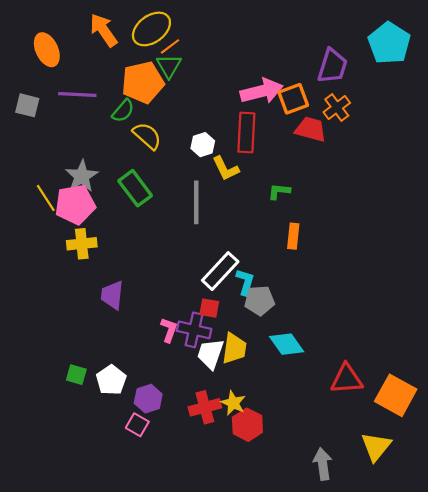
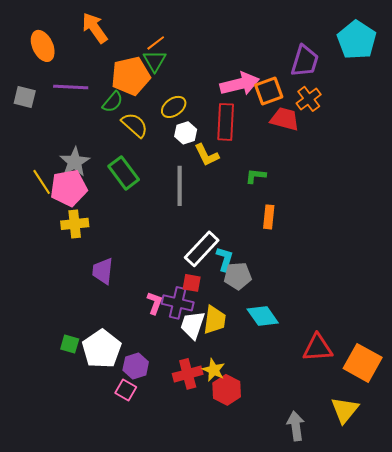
yellow ellipse: (151, 29) -> (174, 107), moved, size x0.7
white pentagon: (111, 380) -> (102, 349), size x1.4

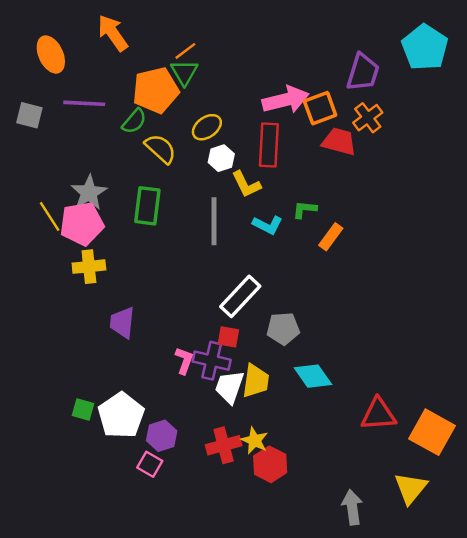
green rectangle: (124, 173) -> (147, 206), turned 44
orange rectangle: (269, 217) -> (331, 237), moved, turned 30
cyan L-shape: (225, 259) -> (268, 225), moved, turned 100

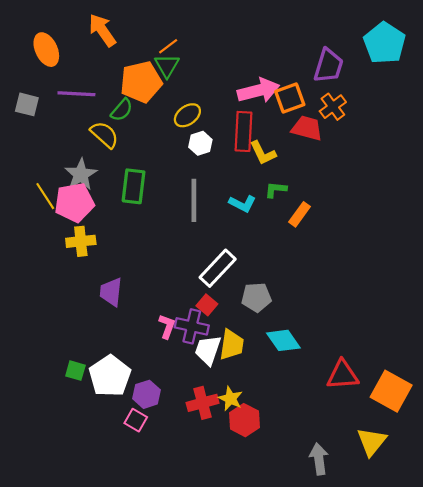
yellow semicircle: (160, 149) -> (104, 135), moved
yellow L-shape: (246, 184) -> (263, 153), moved
red square: (228, 337) -> (207, 305), turned 30

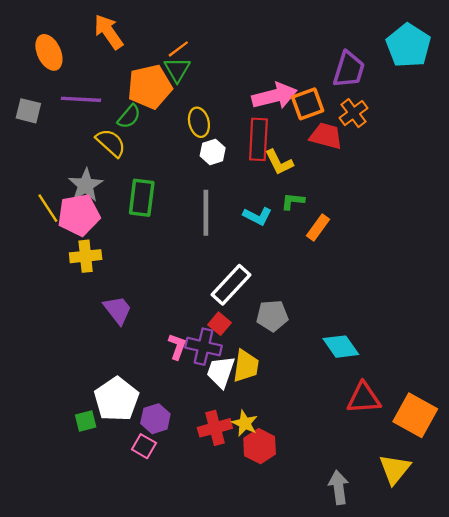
yellow ellipse: (187, 115) -> (199, 122), turned -68
purple trapezoid: (111, 292) -> (118, 310), turned 136
cyan diamond: (283, 340) -> (341, 347), moved
green square: (75, 371) -> (86, 421), moved, turned -30

